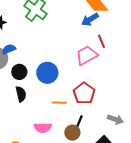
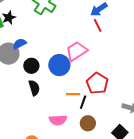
red line: (102, 41) -> (98, 25), moved
pink trapezoid: (87, 55) -> (77, 51), moved
black line: (79, 122) -> (83, 102), moved

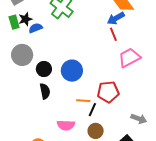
blue semicircle: (20, 44) -> (36, 28), moved
pink trapezoid: (77, 51) -> (129, 58), moved
red pentagon: (97, 83) -> (108, 92), turned 30

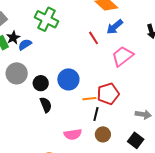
blue arrow: (116, 18) -> (115, 27), moved
red line: (113, 34) -> (94, 38), moved
orange line: (83, 101) -> (89, 99), moved

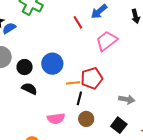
black semicircle: (46, 105) -> (29, 89), turned -42

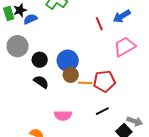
black line: (79, 98) -> (102, 111), moved, turned 40
gray arrow: (127, 99) -> (135, 121), moved
brown circle: (86, 119) -> (71, 75), moved

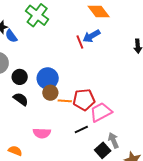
blue arrow: (122, 16) -> (91, 36), moved
blue semicircle: (30, 19) -> (11, 36), turned -104
pink trapezoid: (125, 46) -> (101, 112), moved
gray arrow: (135, 121) -> (113, 140), turned -133

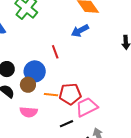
red line: (80, 42) -> (55, 52), moved
brown circle: (50, 93) -> (28, 85), moved
pink semicircle: (42, 133) -> (29, 112), moved

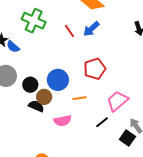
red line: (55, 52) -> (69, 31), moved
brown circle: (28, 85) -> (44, 97), moved
red pentagon: (70, 94) -> (95, 69), moved

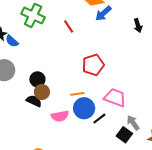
blue arrow: (91, 29) -> (103, 13), moved
blue circle: (58, 80) -> (84, 108), moved
black circle: (30, 85) -> (37, 79), moved
pink trapezoid: (117, 101) -> (115, 98), turned 60

